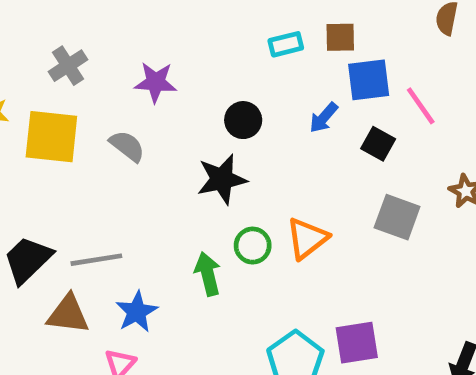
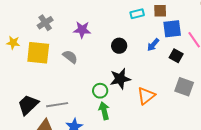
black star: (222, 179) -> (120, 79), moved
green circle: (253, 246) -> (100, 91), moved

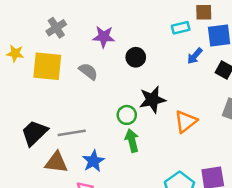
cyan rectangle: (137, 14) -> (181, 28), moved
black circle: (119, 46) -> (136, 57), moved

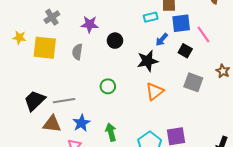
gray semicircle: (88, 71) -> (77, 52), turned -119
black star: (152, 100) -> (148, 61), moved
green arrow: (132, 141) -> (111, 132), moved

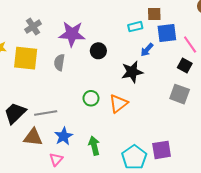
purple star: (90, 24) -> (72, 34), size x1.4
black square: (185, 51) -> (185, 66), moved
orange triangle: (155, 91) -> (118, 104), moved

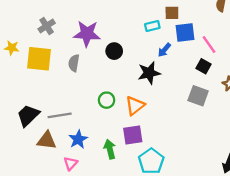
purple square: (162, 150) -> (133, 135), moved

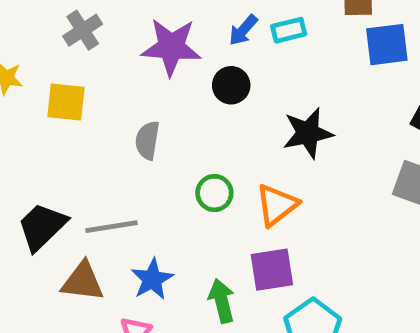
cyan rectangle: (152, 26) -> (289, 30), moved
blue arrow: (164, 50) -> (243, 30), moved
yellow square: (39, 59) -> (66, 102), size x0.7
gray semicircle: (74, 63) -> (147, 140), moved

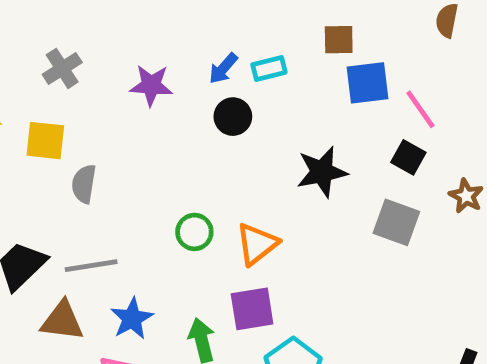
purple star: (171, 47) -> (151, 85), size x0.7
black circle: (231, 85) -> (233, 117), moved
black star: (308, 133) -> (322, 172), moved
gray semicircle: (147, 140) -> (84, 184), moved

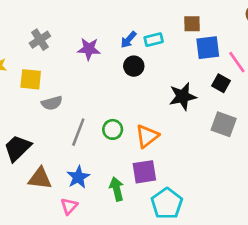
black square: (408, 157) -> (221, 83), moved
gray semicircle: (84, 184) -> (52, 103), turned -114
gray line: (91, 266) -> (78, 132), moved, turned -60

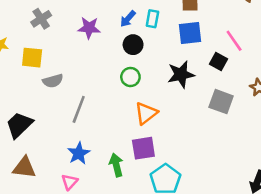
cyan rectangle: (154, 40) -> (152, 19), turned -66
blue square: (208, 48) -> (190, 33), moved
green circle: (113, 129) -> (130, 77), moved
brown triangle: (40, 178) -> (24, 168), moved

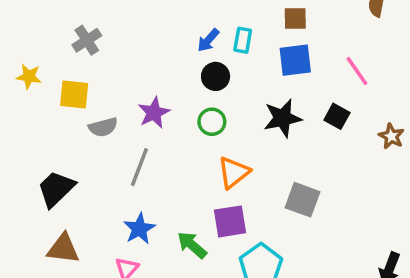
purple star: (89, 28) -> (154, 113), moved, turned -30
black square: (218, 61) -> (337, 116), moved
gray square: (221, 102) -> (303, 200), moved
green arrow: (116, 165) -> (192, 245), turned -35

